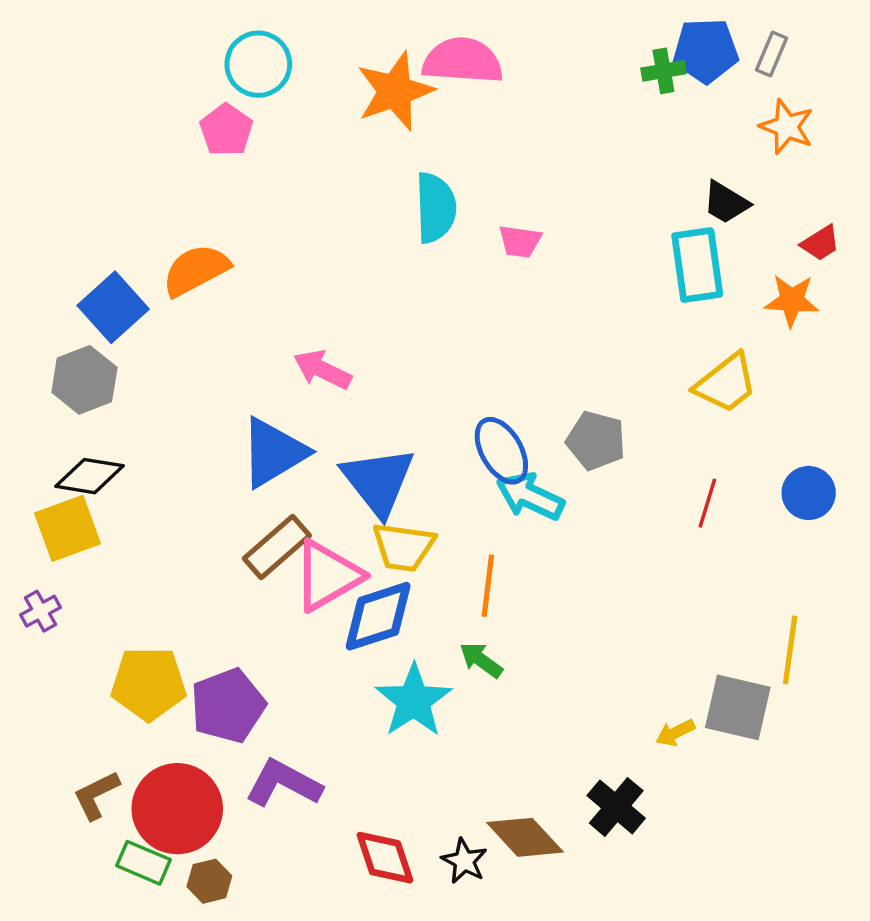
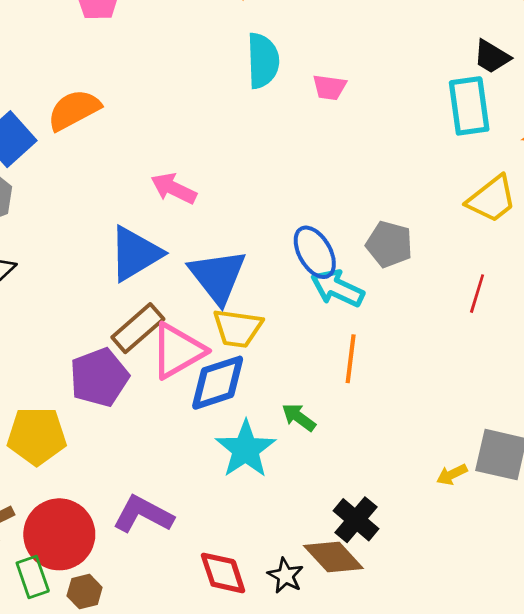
orange line: (488, 586) -> (351, 359), moved
purple pentagon: (228, 706) -> (99, 377), moved
black cross: (616, 807) -> (356, 520), moved
green rectangle: (143, 863) -> (33, 577), turned 48

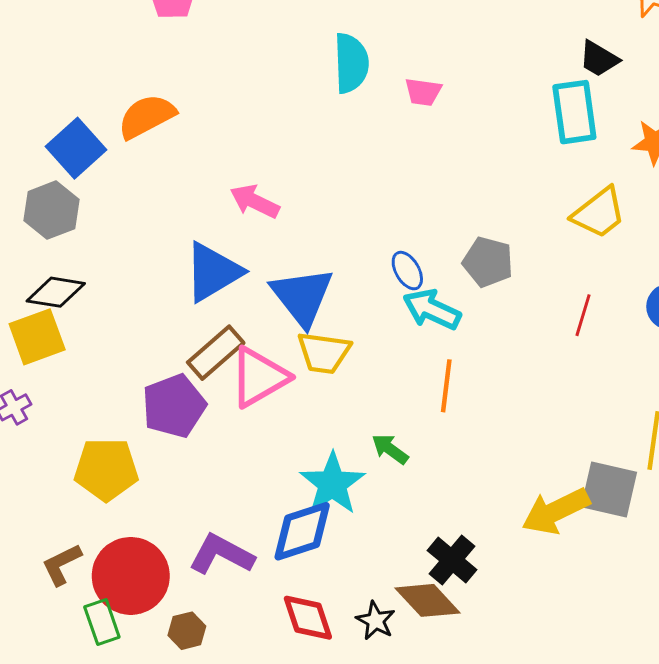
blue ellipse: (315, 252) -> (407, 271), size x0.7
blue diamond: (218, 383) -> (302, 531), moved
yellow arrow: (452, 474) -> (556, 511), size x2.0
brown hexagon: (85, 592) -> (187, 631), moved

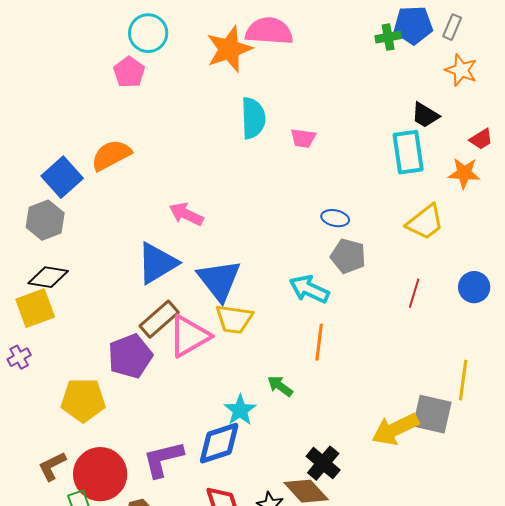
blue ellipse: (407, 271) -> (335, 218), moved, turned -48
cyan star: (332, 484) -> (240, 410), size x0.7
purple L-shape: (221, 554) -> (163, 459), turned -42

